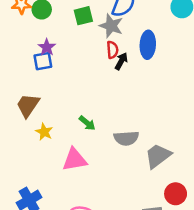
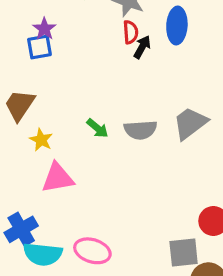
gray semicircle: (126, 138) -> (140, 130), moved
gray trapezoid: (158, 156) -> (190, 123), moved
pink triangle: (75, 160) -> (58, 178), moved

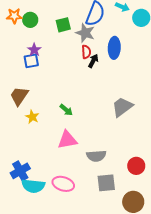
gray semicircle: (140, 130) -> (96, 156), moved
pink triangle: (58, 178) -> (67, 140), moved
gray square: (184, 252) -> (106, 183), moved

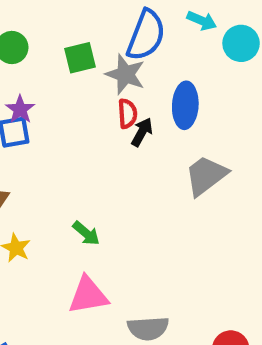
gray trapezoid: (122, 107) -> (206, 176), moved

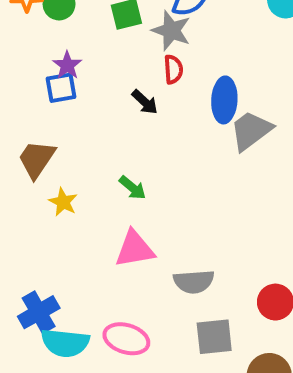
blue ellipse: (185, 105) -> (224, 100), moved
black arrow: (142, 132) -> (145, 102), moved, turned 104

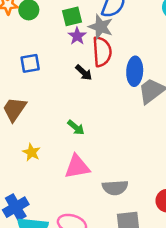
purple star: (67, 65) -> (77, 36), moved
red semicircle: (173, 69) -> (102, 52), size x1.6
yellow star: (63, 202) -> (31, 152), moved

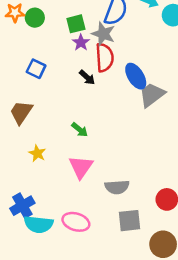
blue square: (30, 63) -> (36, 69), turned 36
blue ellipse: (135, 71) -> (136, 76), turned -35
pink triangle: (77, 167) -> (81, 167), turned -45

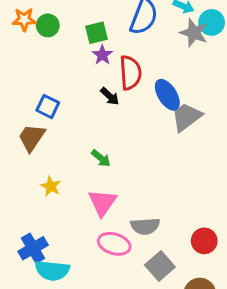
gray star: (103, 34) -> (194, 33), moved
blue square: (36, 69) -> (48, 107), moved
gray square: (129, 221) -> (160, 266), turned -35
pink ellipse: (76, 222) -> (114, 244), moved

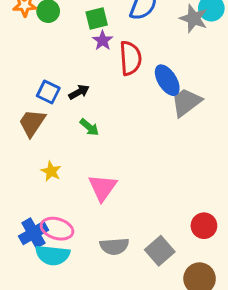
black arrow: (110, 96) -> (79, 92), moved, turned -72
green arrow: (101, 158) -> (89, 127), moved
gray semicircle: (145, 226) -> (114, 246), moved
pink ellipse: (114, 244) -> (57, 229), moved

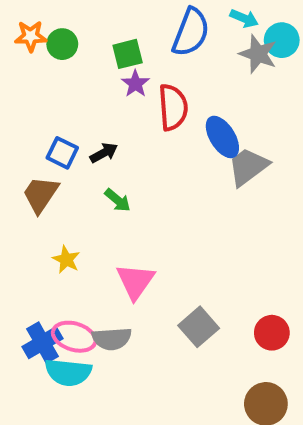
gray semicircle: (114, 246) -> (112, 339), moved
gray square: (160, 251) -> (199, 327), moved

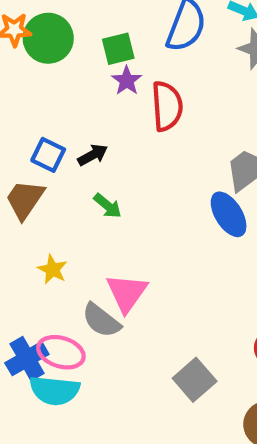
green circle: (62, 44) -> (48, 38), size x1.5
blue ellipse: (222, 137) -> (229, 214), moved
gray square: (199, 327) -> (195, 380), moved
gray semicircle: (112, 339) -> (101, 320), moved, turned 42

